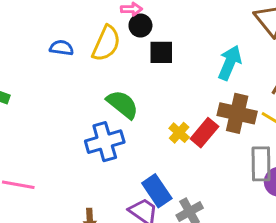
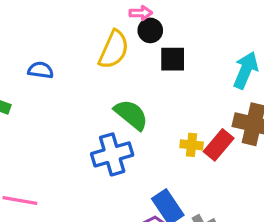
blue semicircle: (62, 48) -> (41, 70), moved
yellow cross: (179, 133) -> (192, 145), turned -36

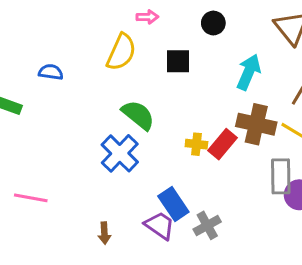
black circle: (150, 30) -> (213, 23), moved
blue cross: (112, 154) -> (120, 153), turned -30

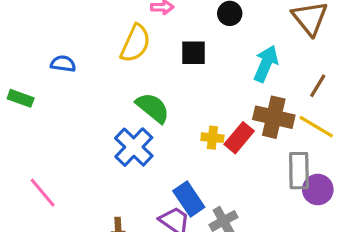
pink line: (31, 198) -> (43, 193), turned 40

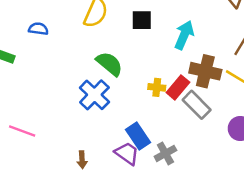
cyan arrow: (266, 64) -> (184, 35), moved
gray rectangle: (299, 171) -> (197, 105), moved, turned -44
pink line: (43, 193) -> (22, 131), turned -30

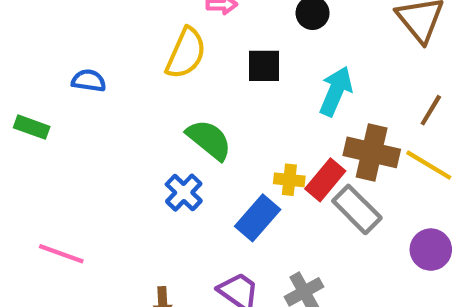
blue cross: (94, 95) -> (184, 193), size x0.7
blue rectangle: (138, 136) -> (258, 218), moved, turned 75

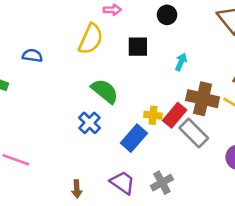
cyan arrow: (336, 91) -> (181, 62), size x0.6

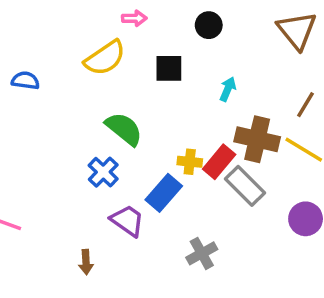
yellow semicircle: (91, 39) -> (105, 58), turned 32
purple trapezoid: (123, 183) -> (127, 221), moved

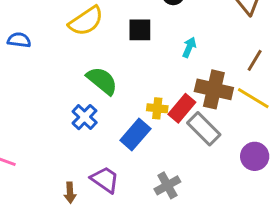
purple trapezoid: (127, 221) -> (105, 180), moved

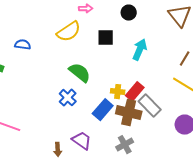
cyan arrow: (189, 47) -> (140, 50), size x1.5
brown cross: (214, 89) -> (129, 113), moved

